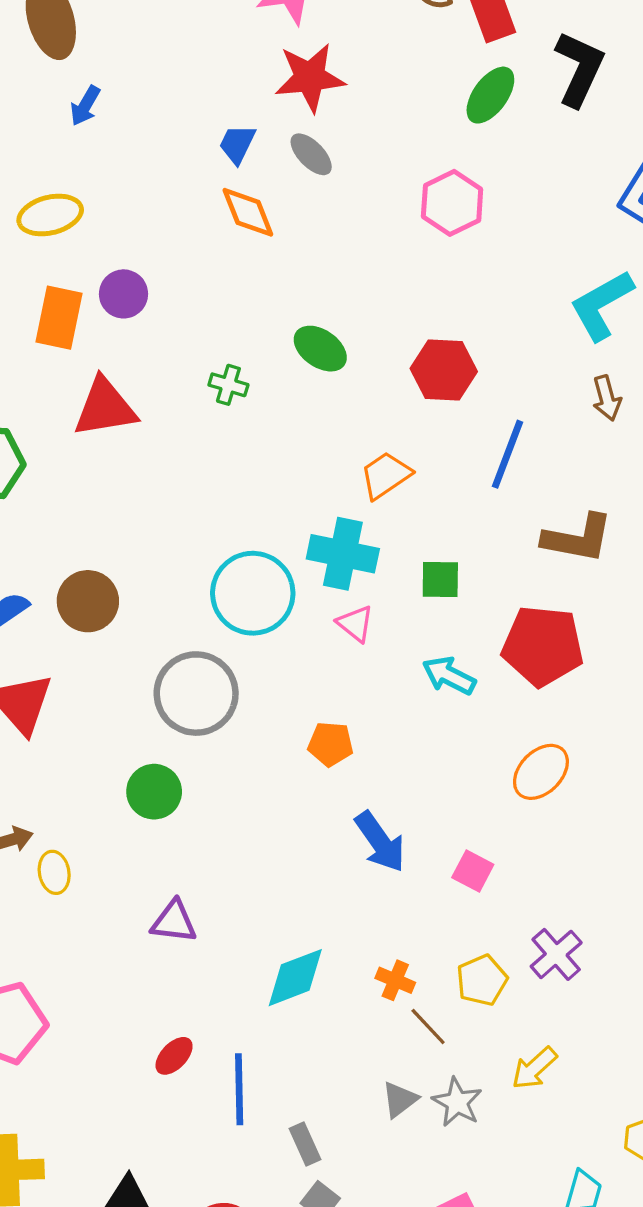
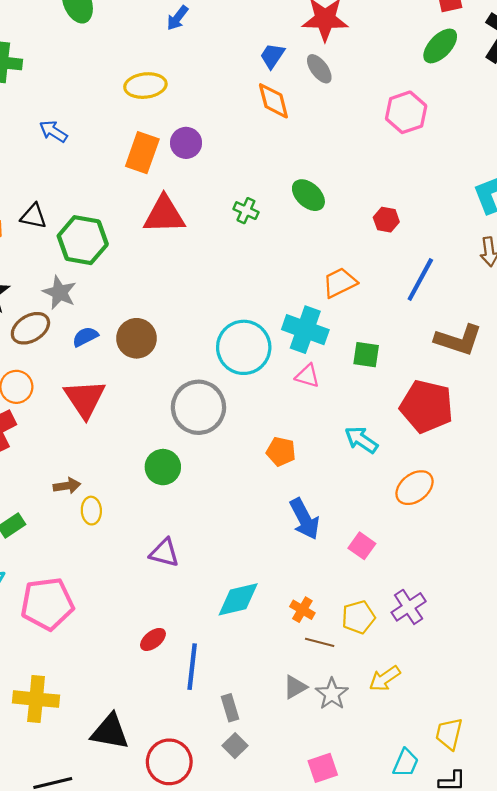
red hexagon: (444, 370) -> (386, 220), size x0.6
pink triangle: (355, 624) -> (307, 376), turned -30
cyan arrow: (449, 676) -> (361, 440), moved
brown line: (428, 1026) -> (320, 642), turned -40

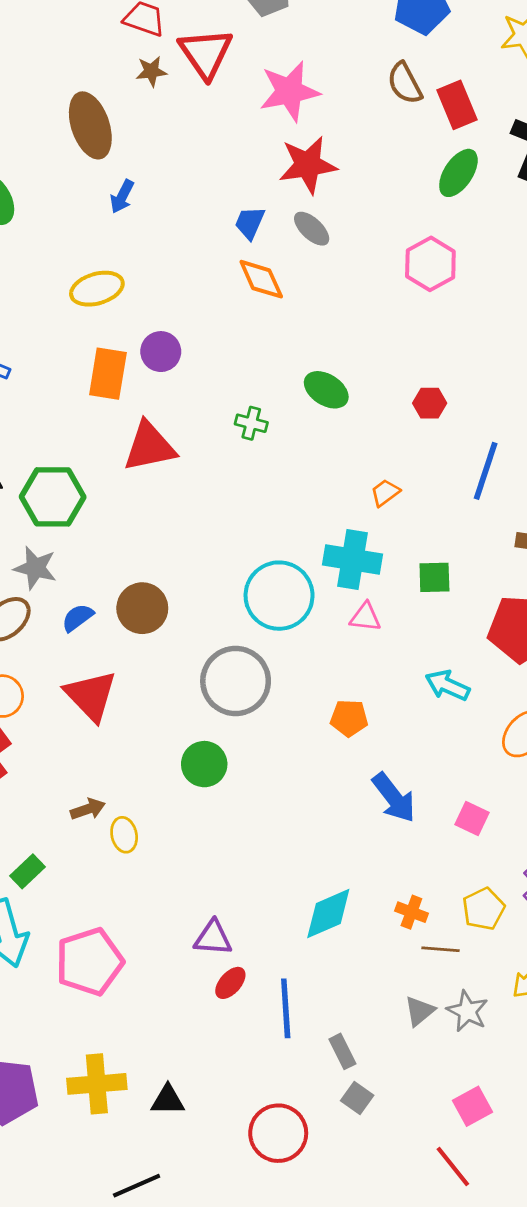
orange trapezoid: (340, 283) -> (385, 493), size x0.7
purple triangle: (164, 553) -> (213, 938), moved
black triangle: (110, 732) -> (168, 1100), moved, size x0.7

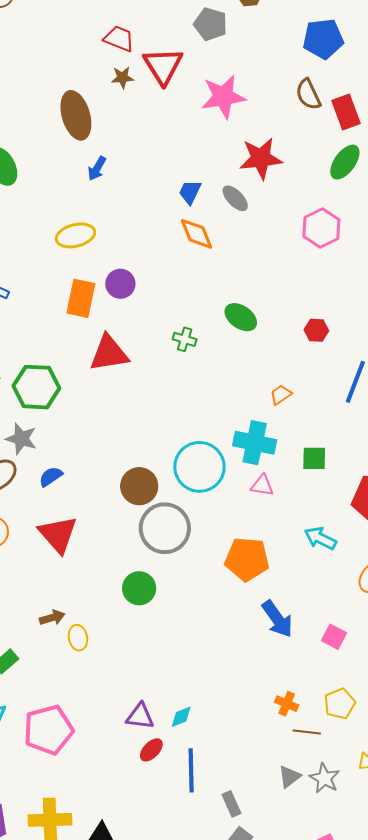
red star: (308, 165) -> (261, 158), moved
brown circle: (142, 608) -> (139, 486), moved
orange pentagon: (349, 718) -> (247, 559), size x1.6
cyan diamond: (328, 913) -> (181, 717), moved, size x0.6

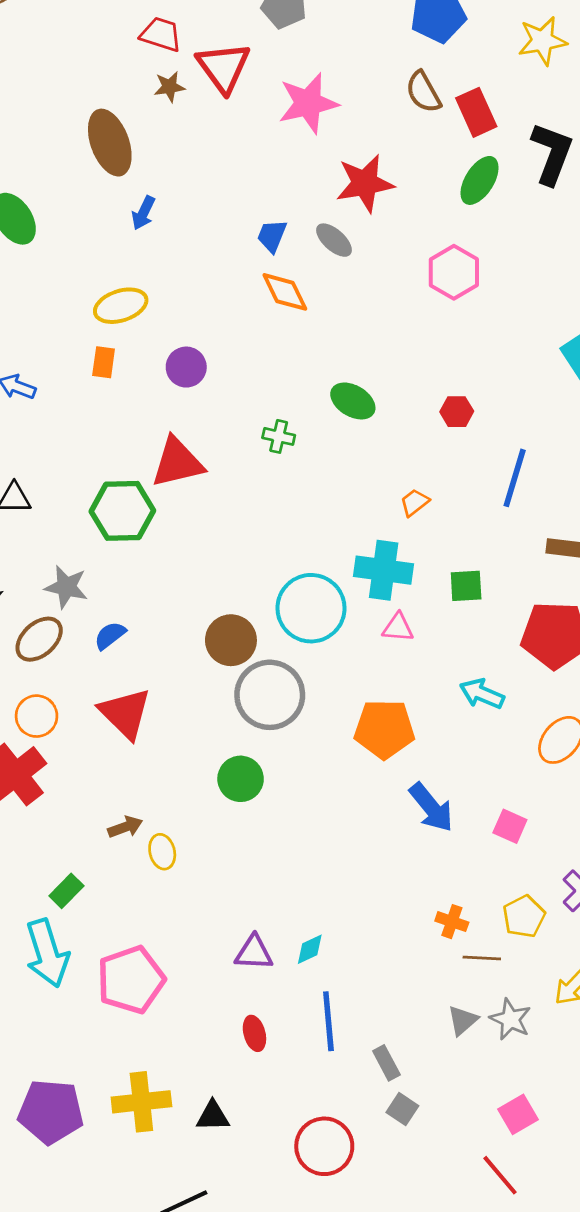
orange rectangle: (81, 298) -> (104, 362), moved, size x0.6
green hexagon: (36, 387) -> (122, 511), moved
red ellipse: (151, 750) -> (254, 1033), moved, turned -55

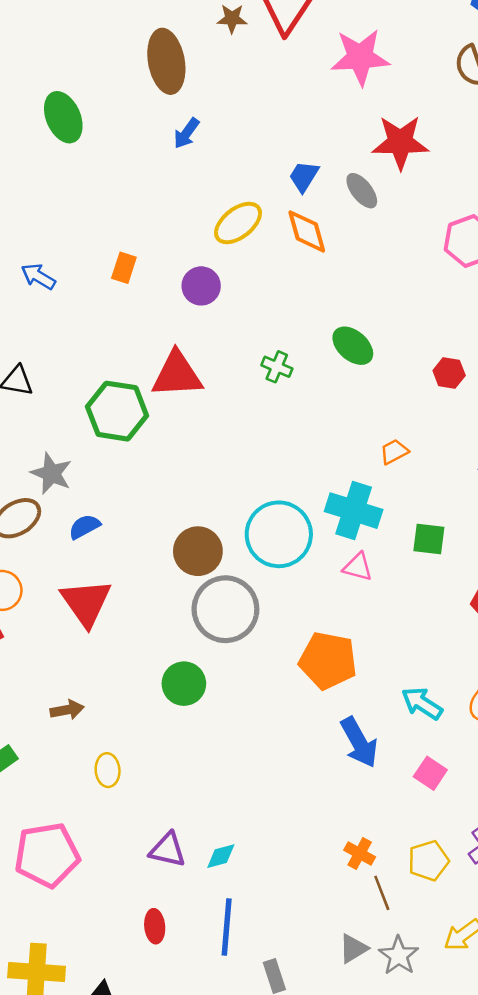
yellow ellipse: (121, 306) -> (238, 223), moved, turned -30
cyan arrow: (482, 694) -> (422, 703), moved
yellow ellipse: (162, 852) -> (108, 770), moved
brown line: (482, 958) -> (382, 893), turned 56

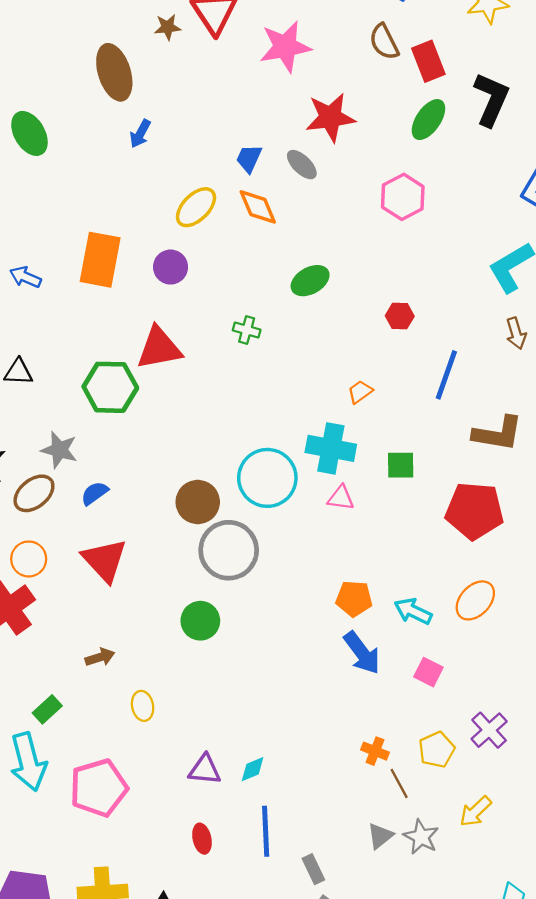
orange rectangle: (124, 268) -> (100, 260), size x2.0
green ellipse: (353, 346) -> (310, 281), moved, turned -63
orange pentagon: (328, 660) -> (354, 599), moved, size x0.7

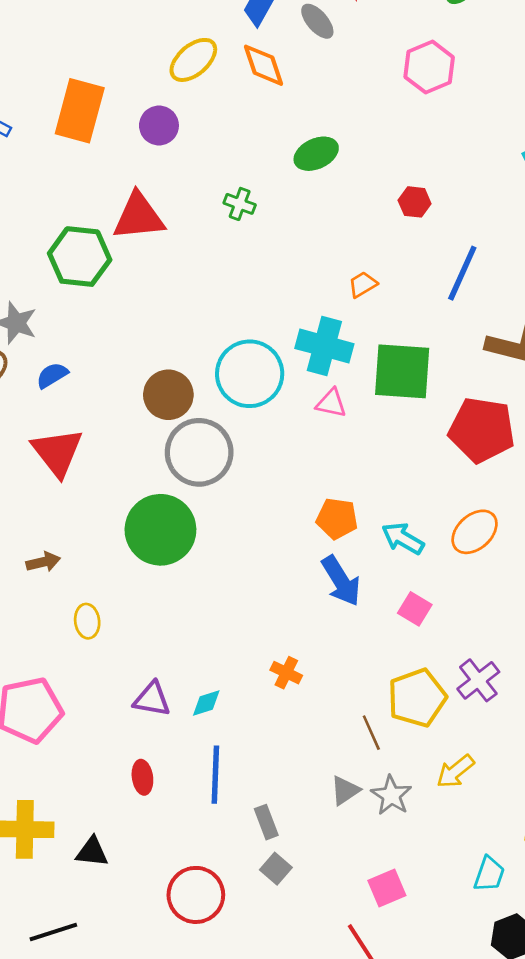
green square: (401, 465) -> (402, 371), size x1.8
green circle: (200, 621) -> (160, 530), size x1.6
yellow pentagon: (437, 750) -> (417, 698), size x1.4
orange cross: (375, 751) -> (286, 673), moved

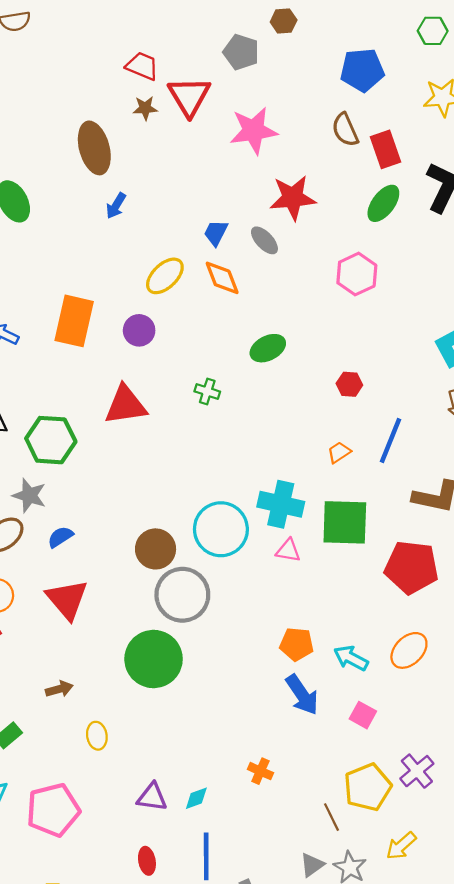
green hexagon: (80, 257) -> (51, 440), moved
orange trapezoid: (363, 284) -> (339, 452), moved

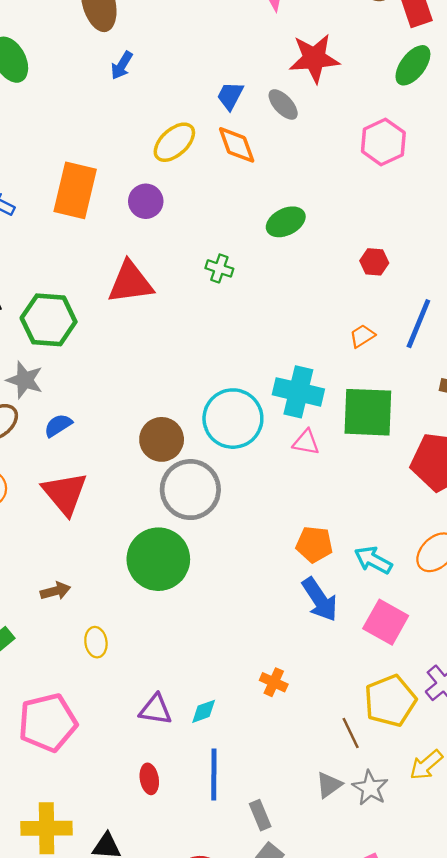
pink square: (363, 715) -> (386, 622), size x1.5

